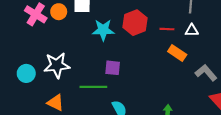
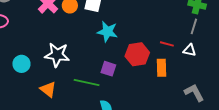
red hexagon: (135, 23) -> (137, 54), moved
orange rectangle: (177, 53) -> (162, 68), moved, turned 42
cyan circle: (26, 73) -> (21, 64), moved

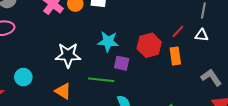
cyan star: (107, 32) -> (108, 42), moved
red line: (167, 44) -> (178, 31), turned -56
cyan circle: (21, 64) -> (23, 77), moved

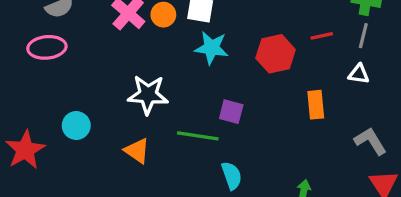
red line: (178, 31) -> (322, 36), moved, turned 32
cyan star: (108, 42) -> (212, 48), moved
red hexagon: (149, 45) -> (276, 54), moved

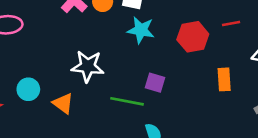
orange triangle: (137, 151) -> (63, 103), moved

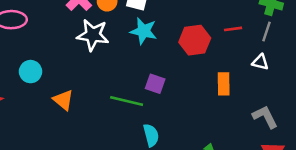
white star: (88, 66) -> (93, 35), moved
cyan circle: (28, 89) -> (30, 72), moved

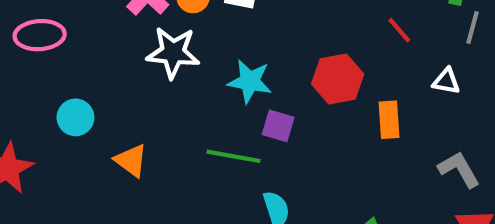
red line: (233, 29) -> (399, 30), turned 60
cyan star: (144, 31) -> (250, 81), moved
gray line: (267, 31) -> (473, 27), moved
red hexagon: (195, 40) -> (338, 79), moved

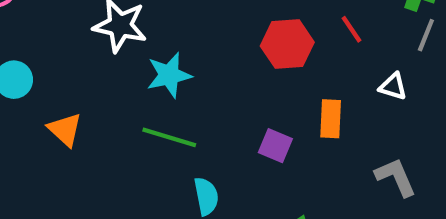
red hexagon: (338, 79) -> (287, 44), moved
cyan star: (250, 81) -> (169, 75), moved, turned -30
purple square: (278, 126) -> (275, 146), moved

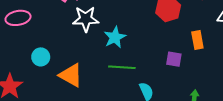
orange triangle: (65, 130) -> (71, 75), size x1.4

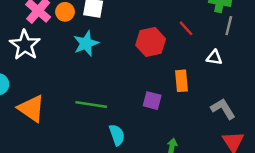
white star: (86, 19) -> (25, 45), moved, turned 30
cyan star: (115, 37) -> (86, 43), moved

